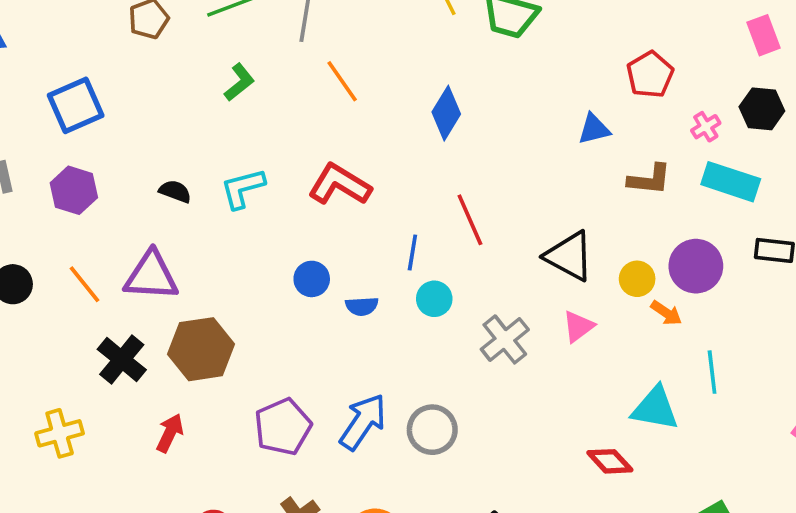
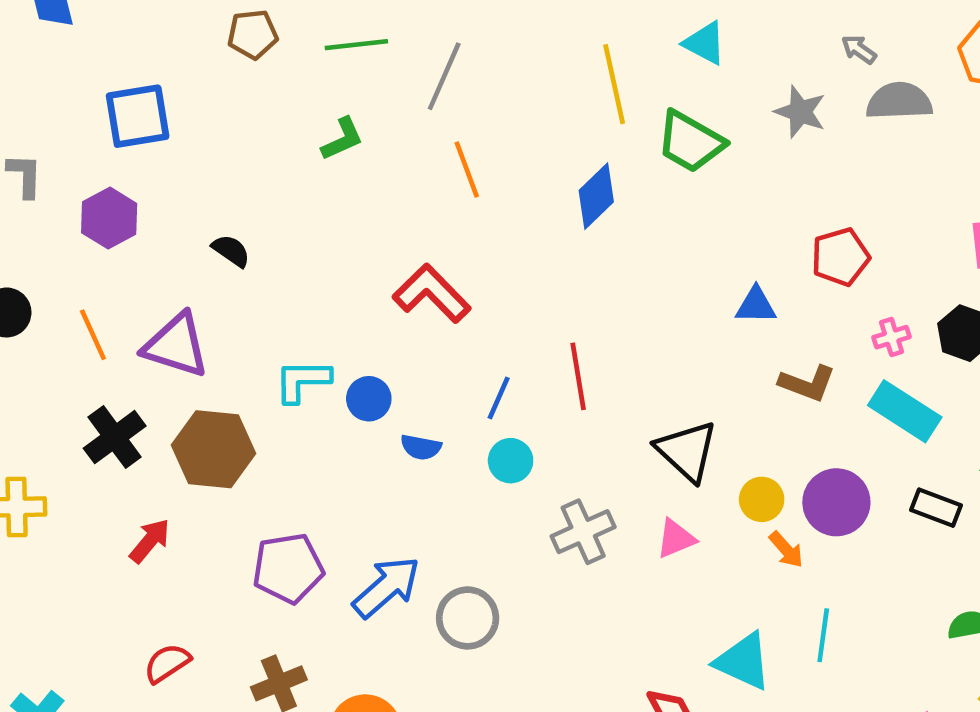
blue diamond: (446, 113) -> (596, 196), moved
cyan L-shape: (243, 188) -> (302, 381), moved

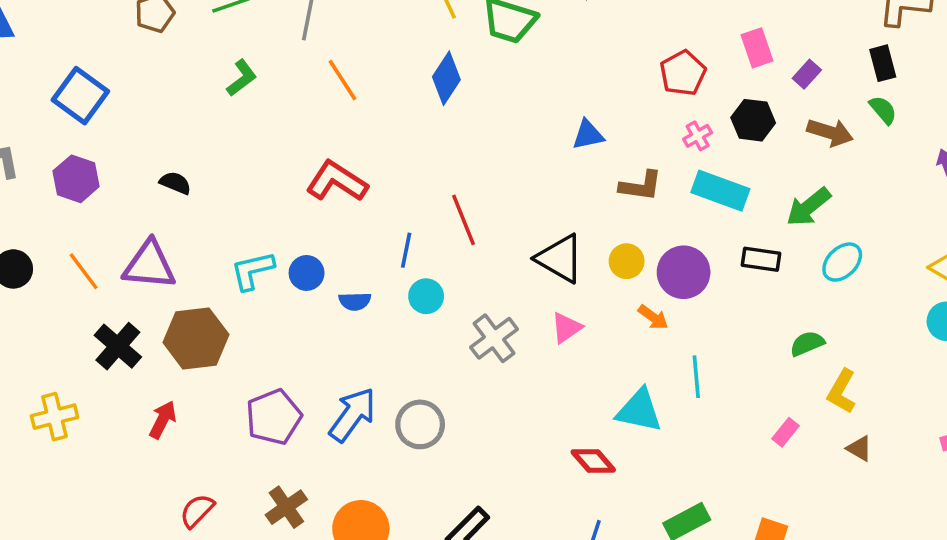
blue square: (138, 116) -> (80, 96), turned -32
red pentagon: (840, 257) -> (683, 73), moved
yellow circle: (762, 499) -> (627, 261), moved

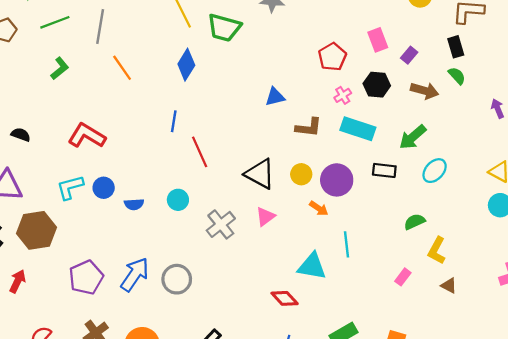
red L-shape: (337, 181) -> (87, 136), moved
blue line: (406, 250) -> (174, 121), moved

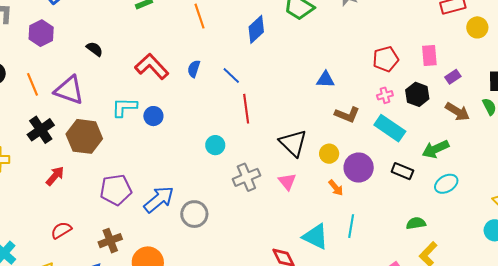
blue line: (174, 121) -> (231, 76), turned -72
blue semicircle: (134, 204) -> (194, 69), moved, turned 96
pink triangle: (265, 217) -> (287, 182), turned -48

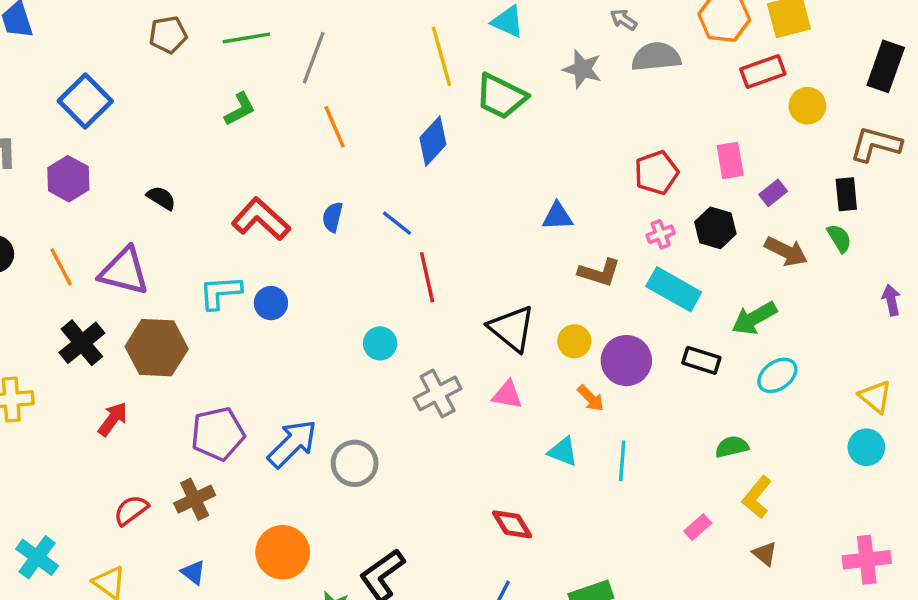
pink triangle: (287, 182) -> (507, 395), turned -36
cyan triangle: (315, 237) -> (563, 452), moved, size x0.7
brown cross: (110, 241) -> (195, 499), moved

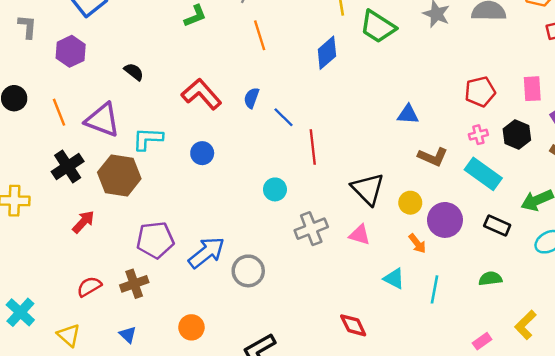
blue line: (397, 223) -> (283, 117), moved
cyan L-shape: (220, 292) -> (148, 139), moved
green semicircle: (732, 447) -> (490, 279), moved
orange circle: (283, 552) -> (191, 327), size x0.7

